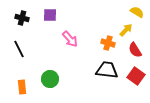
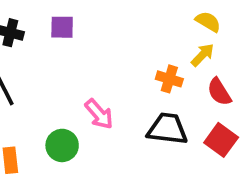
yellow semicircle: (137, 12) -> (208, 22), moved
pink arrow: (70, 39) -> (99, 114), moved

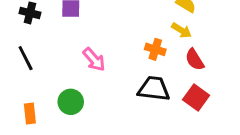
yellow arrow: (203, 55) -> (182, 30), turned 78
pink arrow: (99, 114) -> (94, 60), moved

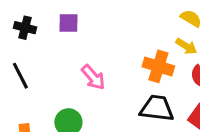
orange cross: (155, 49) -> (158, 66), size x1.4

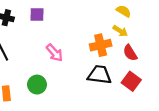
orange cross: (158, 66) -> (101, 45), turned -30

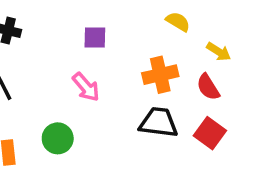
yellow semicircle: (124, 11) -> (178, 22), moved
purple square: (37, 14) -> (95, 38), moved
yellow arrow: (120, 31) -> (219, 52), moved

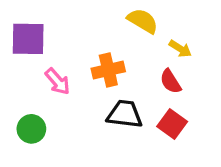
yellow semicircle: (178, 22) -> (143, 21), size x1.4
purple square: (95, 38) -> (28, 39), moved, size x1.6
orange cross: (160, 75) -> (108, 70), moved

